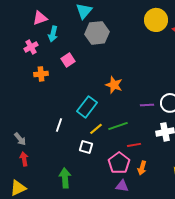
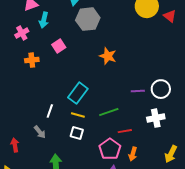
orange star: (114, 85) -> (108, 56), moved
yellow line: (96, 129) -> (78, 115), moved, turned 56
gray arrow: (20, 139) -> (40, 132), moved

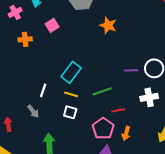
orange star: (108, 56) -> (108, 25), moved

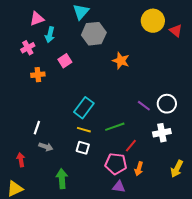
purple line: (131, 70) -> (144, 106), turned 40
white line: (43, 90) -> (37, 128), moved
red line: (118, 110) -> (131, 146), turned -40
gray arrow: (33, 111) -> (46, 147), turned -32
pink pentagon: (103, 128) -> (116, 164), turned -30

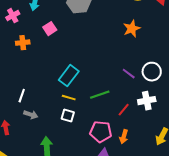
orange star: (121, 61) -> (132, 29), moved, turned 30
red line: (131, 146) -> (124, 110), moved

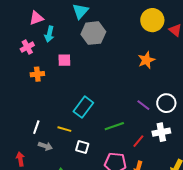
pink square: (50, 29) -> (64, 60), turned 32
yellow line: (69, 98) -> (64, 129), moved

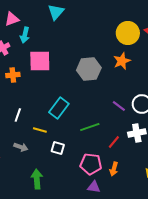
yellow circle: (152, 20) -> (128, 33), moved
gray hexagon: (93, 33) -> (89, 69), moved
pink square: (64, 60) -> (40, 61), size x1.6
white line: (36, 127) -> (18, 115), moved

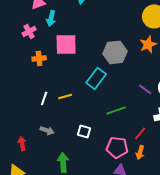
cyan rectangle: (59, 108) -> (96, 78), moved
yellow line: (40, 130) -> (65, 96), moved, turned -32
red line: (114, 142) -> (140, 133), moved

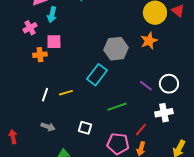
pink square: (66, 44) -> (54, 42), moved, size x0.7
red arrow: (22, 143) -> (13, 137), moved

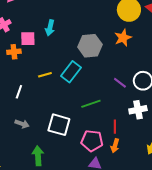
cyan arrow: (52, 15) -> (50, 28), moved
yellow line: (66, 93) -> (45, 75), moved
white square: (85, 128) -> (59, 125), size x1.6
red line: (141, 130) -> (115, 127), turned -40

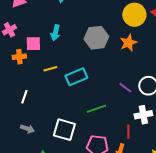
gray hexagon: (90, 46) -> (96, 38), moved
cyan rectangle: (71, 72) -> (76, 77), turned 30
yellow line: (45, 75) -> (50, 69), moved
red line: (115, 127) -> (128, 132), moved

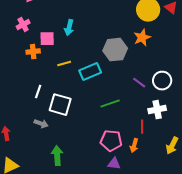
gray hexagon: (96, 38) -> (115, 50), moved
white square: (64, 130) -> (60, 105), moved

